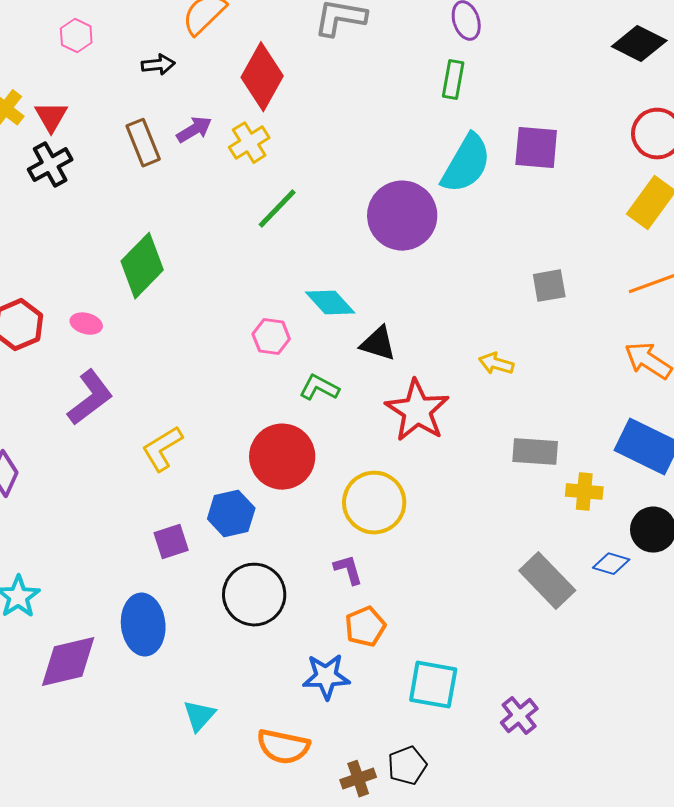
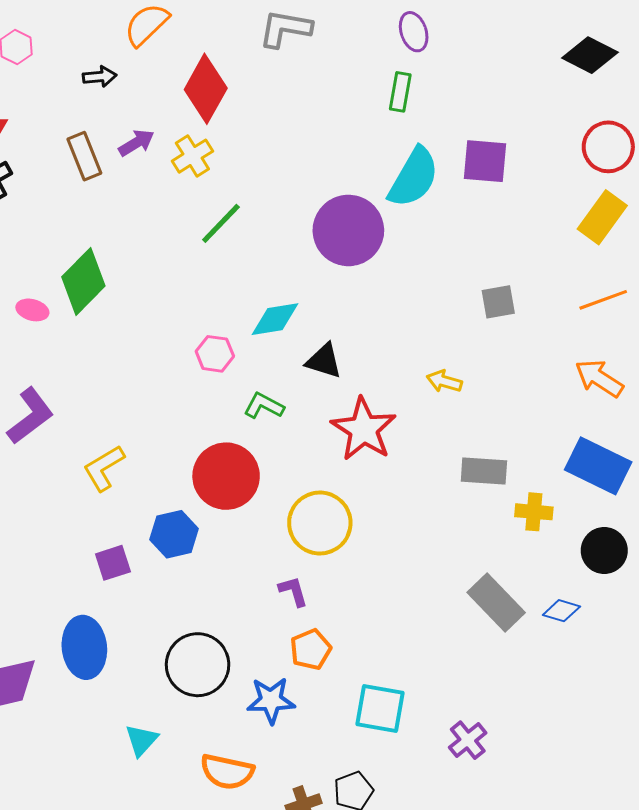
cyan diamond: (330, 303) -> (275, 319), turned -57
pink ellipse: (86, 324) -> (32, 310), moved
blue diamond: (611, 564) -> (561, 611), moved
black circle: (254, 595) -> (198, 665), moved

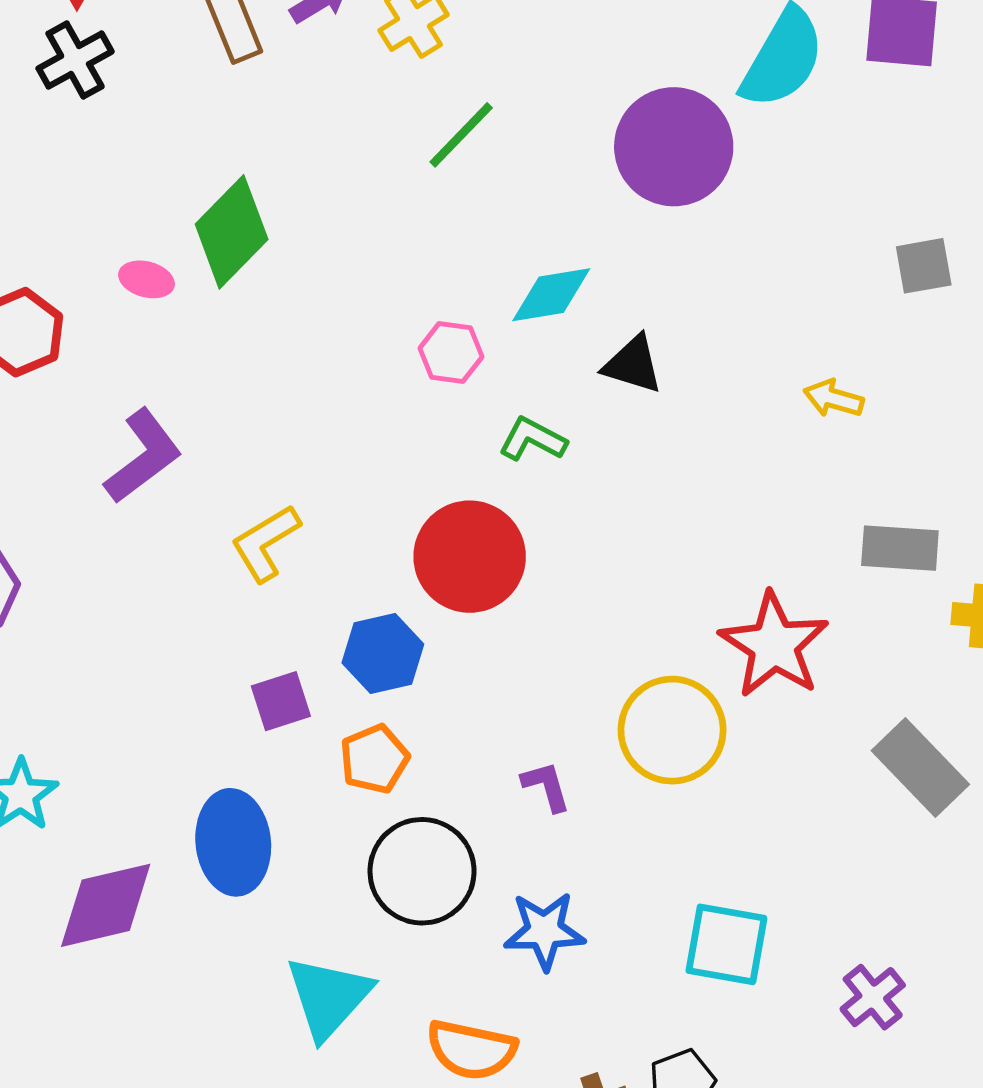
red star: (364, 429) -> (774, 645), moved
yellow circle: (320, 523) -> (672, 730), moved
purple L-shape: (293, 591) -> (546, 786), moved
orange pentagon: (311, 649) -> (374, 759), moved
cyan triangle: (141, 740) -> (328, 997), size x1.6

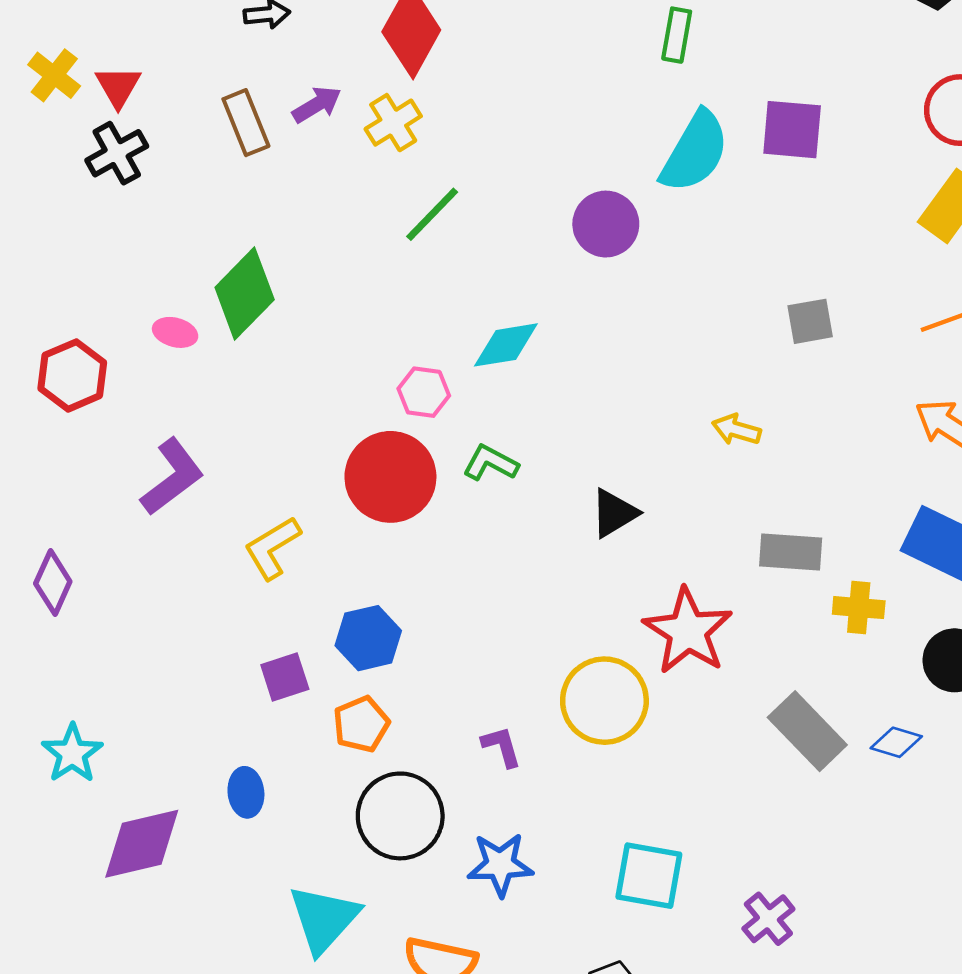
purple circle: (674, 147) -> (606, 224), size x0.7
black triangle: (633, 364) -> (614, 513), moved, turned -48
red circle: (470, 557) -> (390, 477), moved
blue ellipse: (233, 842) -> (246, 792), size x0.6

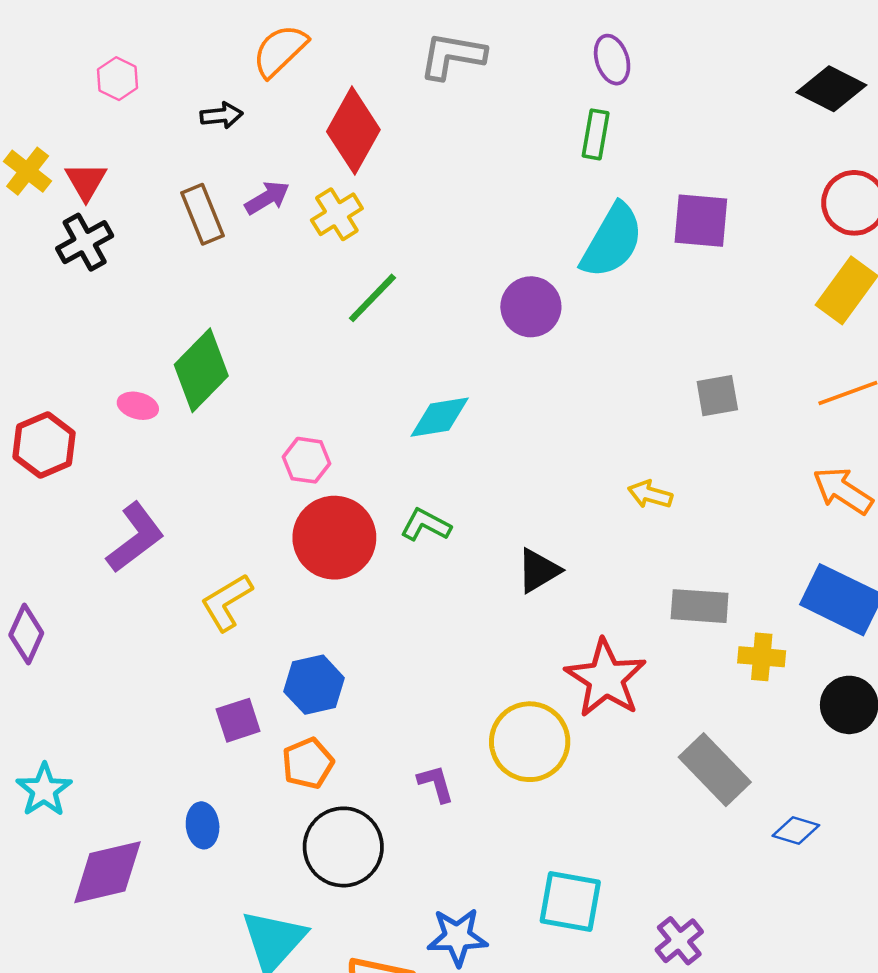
pink hexagon: (424, 392) -> (306, 460), moved
blue diamond: (896, 742) -> (796, 830), moved
blue star: (500, 865) -> (457, 937), moved

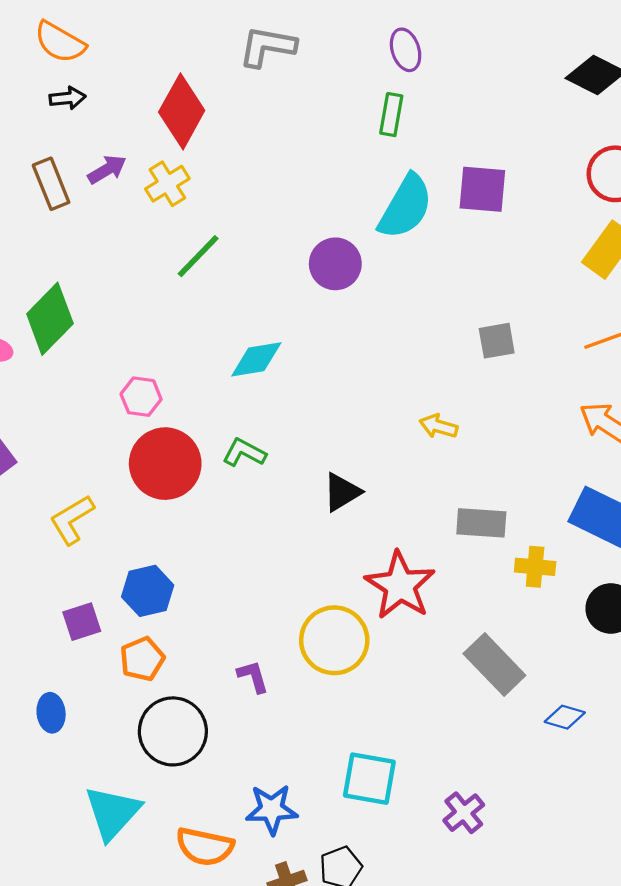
orange semicircle: (280, 51) -> (60, 42), moved, turned -106

